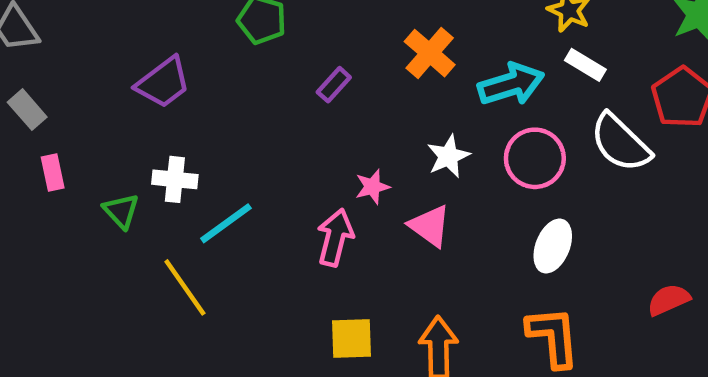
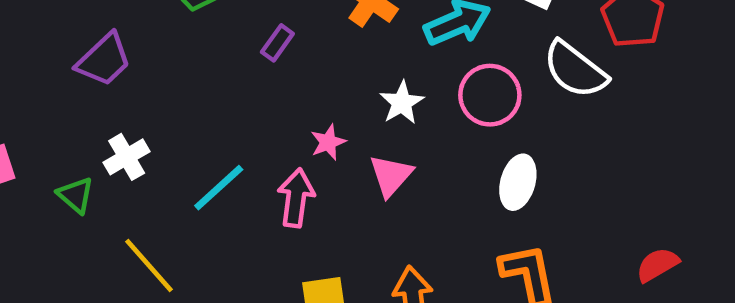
white cross: (175, 179) -> (127, 157), turned -30
cyan line: (226, 223) -> (219, 188), moved
pink triangle: (430, 226) -> (391, 175), turned 42
red semicircle: (669, 300) -> (657, 265), moved

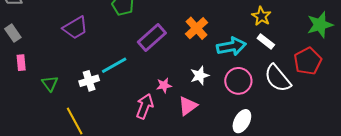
purple rectangle: (277, 43) -> (152, 38), size x1.8
white cross: (127, 157) -> (89, 81), moved
cyan line: (219, 188) -> (114, 65), moved

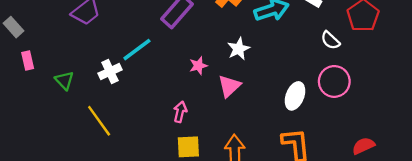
white semicircle: (278, 78) -> (330, 40), size x0.6
pink circle: (238, 81) -> (334, 81), moved
pink arrow: (145, 106) -> (180, 112), moved, size x0.7

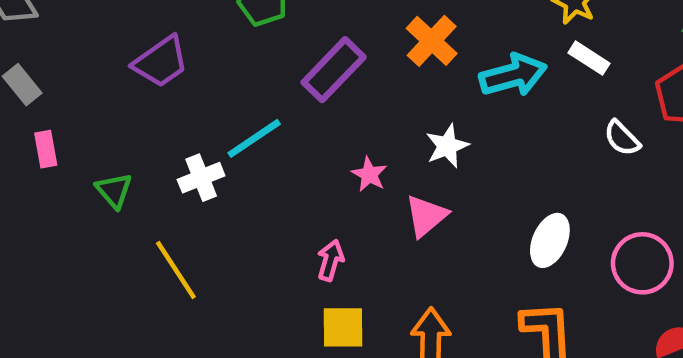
pink star: (198, 66) -> (369, 174), turned -30
pink circle: (334, 81) -> (642, 263), moved

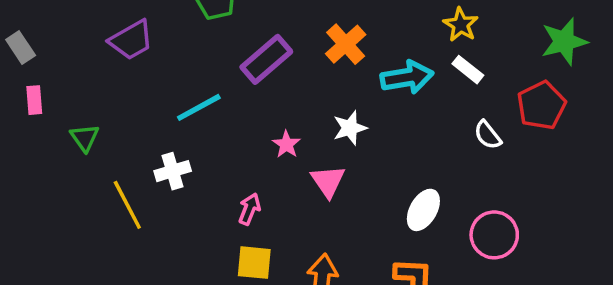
white cross: (201, 178) -> (173, 171), moved
pink triangle: (426, 216) -> (328, 181), turned -30

